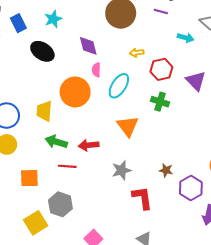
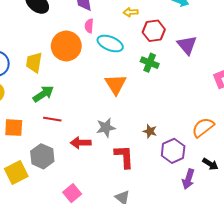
cyan ellipse: (119, 86) -> (110, 44), turned 75
green arrow: (56, 142) -> (43, 94), turned 125
red arrow: (89, 145) -> (81, 143), moved

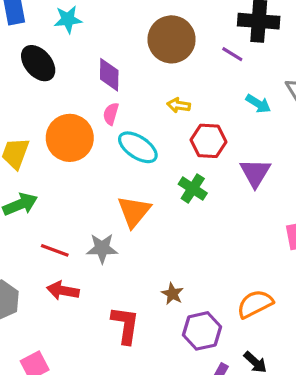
red line: (52, 119) -> (55, 250), moved
gray star: (106, 128) -> (102, 248), moved

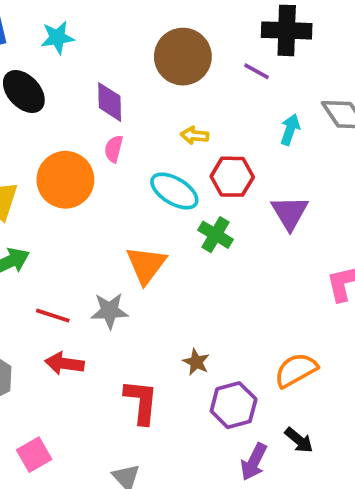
cyan arrow: (258, 104) -> (290, 130), turned -100
cyan ellipse: (138, 147) -> (174, 191), moved

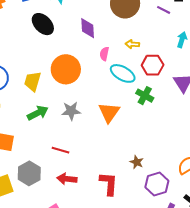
pink semicircle: (114, 149) -> (104, 54), moved
gray star: (110, 311) -> (71, 111), moved
red line: (53, 316) -> (60, 150), moved
red arrow: (64, 363) -> (67, 179), moved

